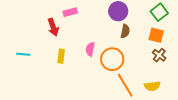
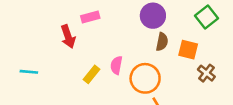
orange square: (156, 35) -> (188, 50), moved
yellow rectangle: (61, 56) -> (92, 74), moved, turned 32

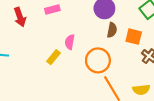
red arrow: (68, 37) -> (20, 17), moved
pink semicircle: (116, 65) -> (70, 42), moved

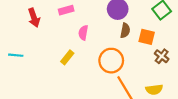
pink semicircle: (70, 42) -> (83, 33), moved

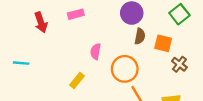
pink semicircle: (83, 33) -> (96, 51), moved
yellow rectangle: (67, 57) -> (77, 81), moved

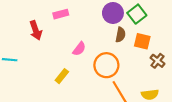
green square: (179, 14) -> (137, 14), moved
red arrow: (41, 22) -> (36, 30), moved
pink semicircle: (96, 51) -> (79, 49), turned -152

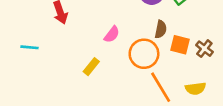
brown semicircle: (121, 35) -> (161, 29), moved
orange square: (142, 41) -> (180, 45), moved

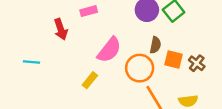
pink semicircle: (112, 34) -> (109, 50), size x1.6

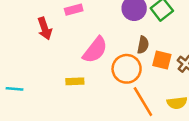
cyan line: (32, 62) -> (14, 89), moved
yellow rectangle: (90, 80) -> (75, 81), turned 49

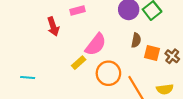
orange circle: (127, 69) -> (108, 73), moved
yellow rectangle: (75, 81) -> (79, 63), moved, turned -40

